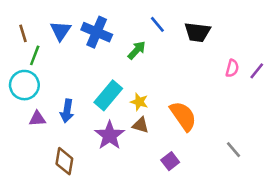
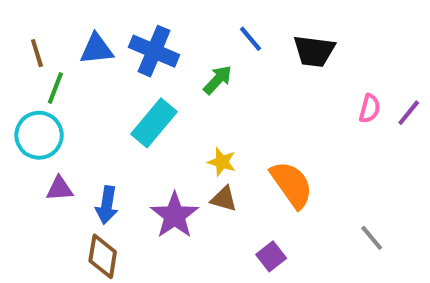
blue triangle: (61, 31) -> (97, 49), turned 50
cyan rectangle: (108, 95) -> (154, 123), moved
blue arrow: (67, 111) -> (107, 205), moved

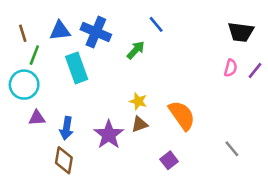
black trapezoid: (314, 51) -> (241, 32), moved
cyan rectangle: (154, 123) -> (77, 68), moved, turned -60
brown triangle: (224, 199) -> (140, 124), turned -36

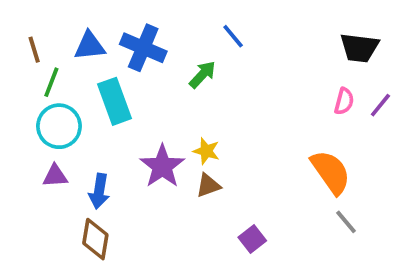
cyan circle: (24, 85) -> (59, 126), moved
orange semicircle: (182, 115) -> (331, 172), moved
purple star: (109, 135) -> (162, 166), moved

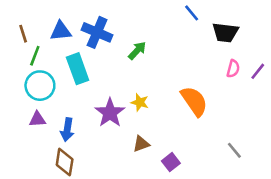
blue line: (233, 36) -> (192, 13), moved
black trapezoid: (359, 48) -> (225, 32), moved
orange semicircle: (331, 172) -> (194, 101), moved
brown triangle: (208, 185) -> (141, 144), moved

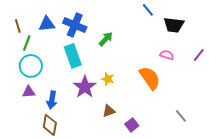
cyan rectangle: (78, 69) -> (73, 56), moved
pink semicircle: (233, 69) -> (167, 55), moved, turned -88

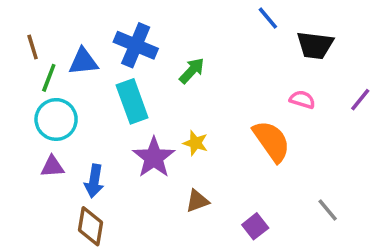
blue triangle: (47, 24) -> (83, 62), moved
purple square: (132, 125) -> (255, 226), moved

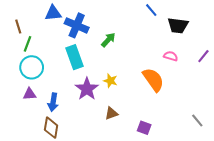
blue triangle: (83, 62) -> (53, 13), moved
gray line: (328, 210) -> (197, 121), moved
purple square: (255, 226) -> (144, 128), turned -32

